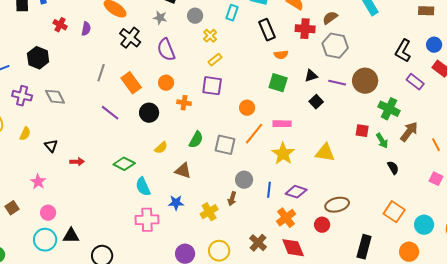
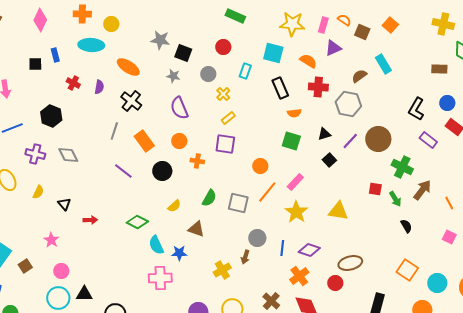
brown semicircle: (330, 18) -> (359, 76), moved
black cross: (130, 38) -> (131, 101), moved
purple line: (337, 83) -> (350, 141), turned -60
pink rectangle: (282, 124) -> (295, 182), turned -48
blue star: (176, 203) -> (179, 253), moved

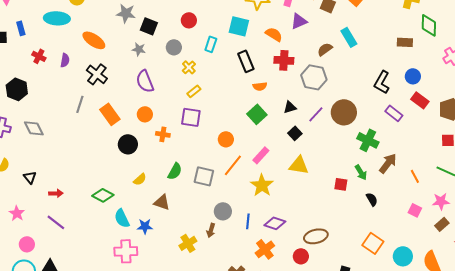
green square: (291, 141) -> (257, 114), turned 30
purple line: (123, 171) -> (56, 222), moved
red square: (375, 189) -> (341, 184), moved
yellow triangle: (338, 211) -> (299, 165), moved

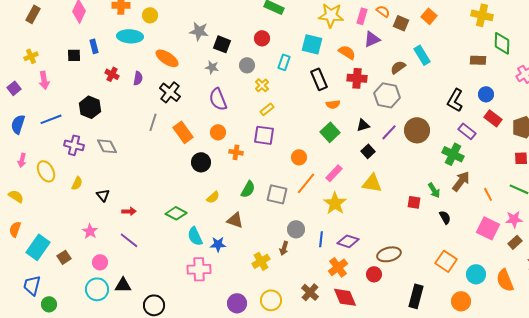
green cross: (368, 140) -> (453, 154), moved
pink square: (415, 210) -> (488, 228), size x1.6

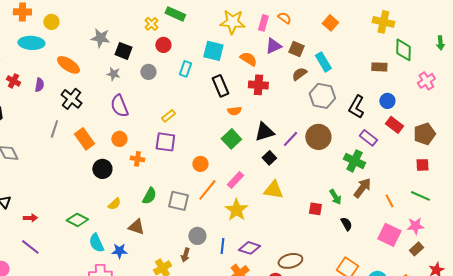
brown square: (401, 23) -> (296, 49), moved
yellow cross: (262, 85) -> (151, 24), moved
gray hexagon: (387, 95) -> (322, 96), moved
black triangle: (363, 125) -> (264, 132), size x1.5

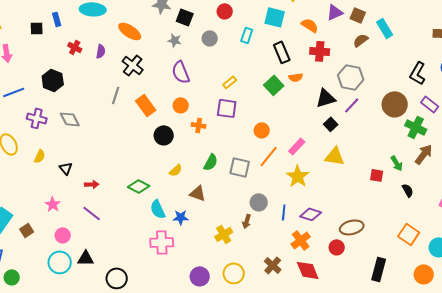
gray hexagon: (322, 96) -> (351, 77), moved
brown circle: (318, 137) -> (395, 104), moved
green square: (231, 139) -> (274, 85), moved

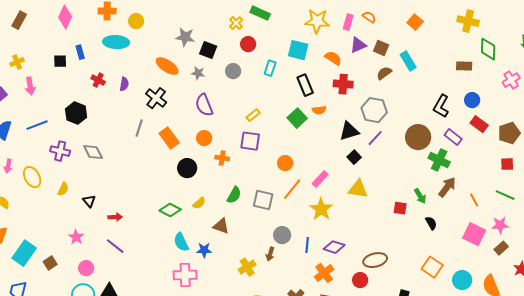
orange ellipse: (130, 31) -> (167, 66), moved
green diamond: (139, 186) -> (170, 210), moved

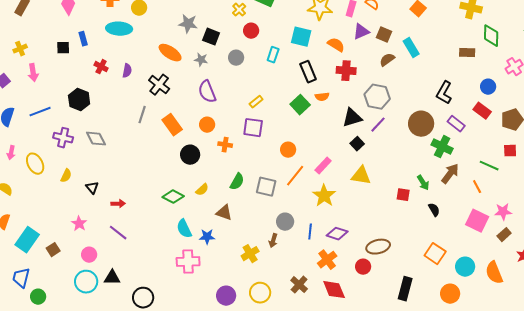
blue circle: (472, 100) -> (488, 87), moved
green line: (505, 195) -> (489, 166), moved

